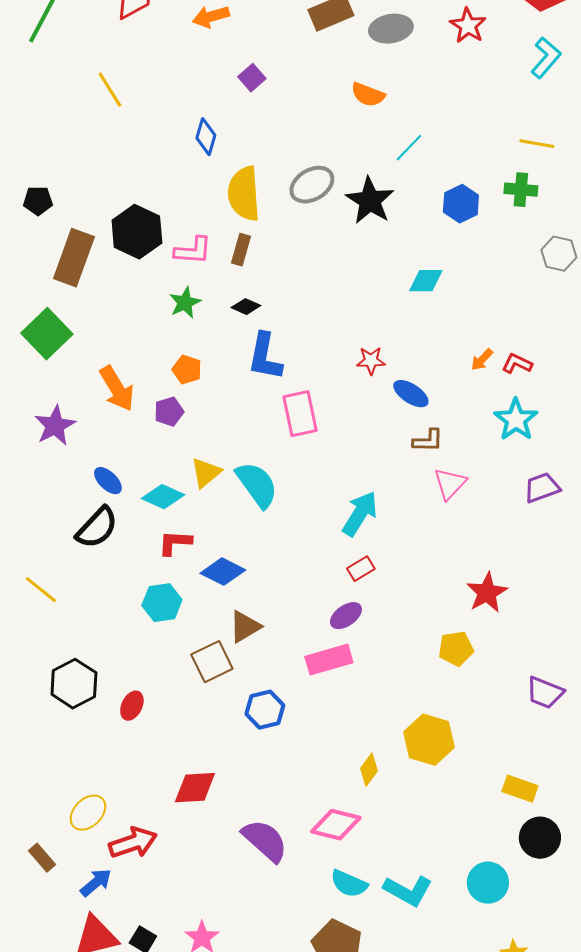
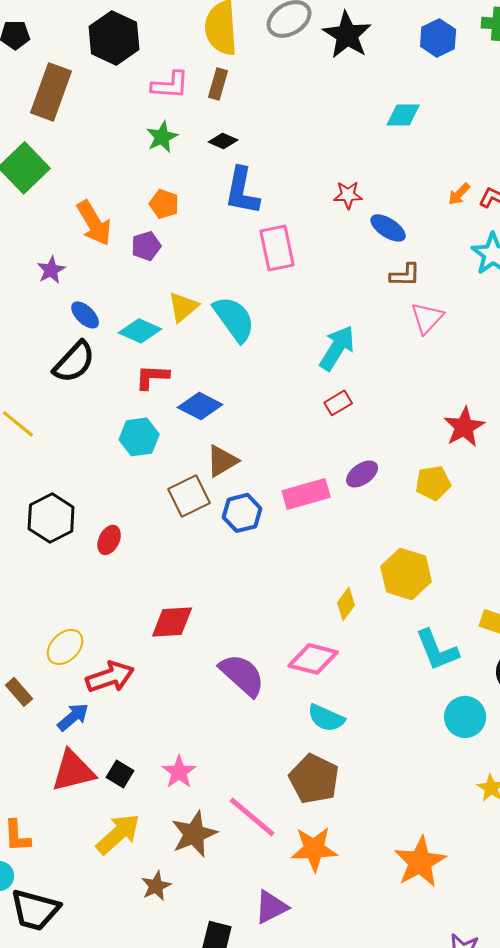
black hexagon: (137, 232) -> (114, 38), moved
purple star: (55, 426) -> (51, 270), moved, size x0.7
purple ellipse: (346, 616) -> (362, 474), moved
blue hexagon: (265, 710) -> (242, 513), moved
cyan L-shape: (408, 891) -> (437, 650), moved, turned 39

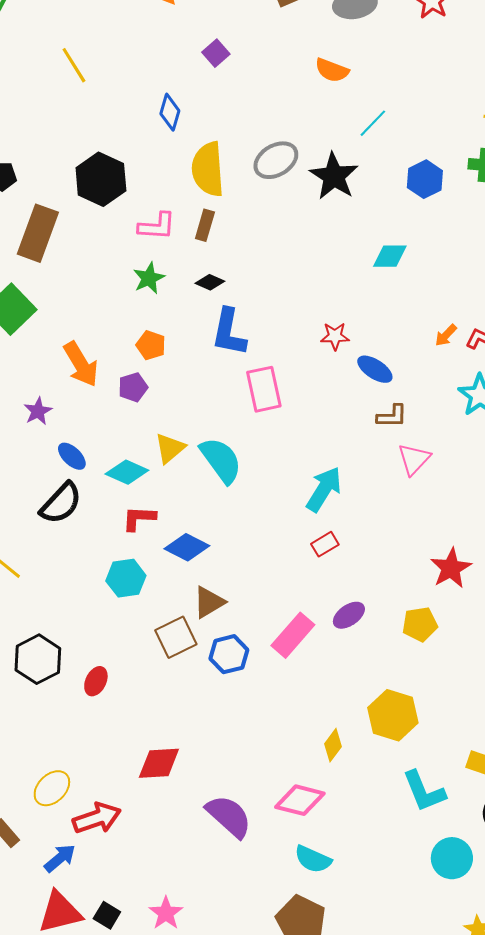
pink rectangle: (306, 494) -> (293, 635), turned -33

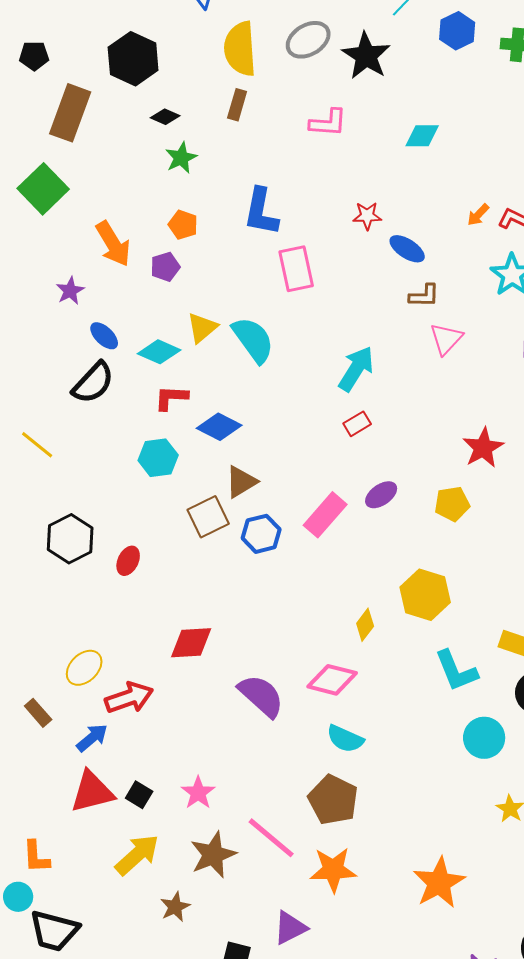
blue hexagon: (425, 179) -> (457, 31), moved
pink L-shape: (157, 226) -> (328, 123), moved
black diamond: (210, 282) -> (165, 117), moved

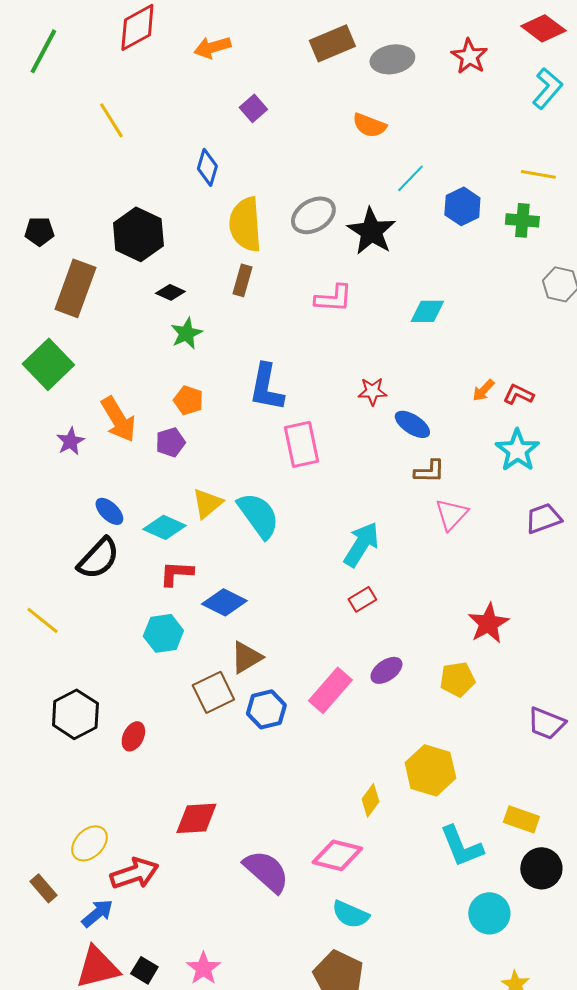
purple star: (70, 291) -> (70, 441), moved

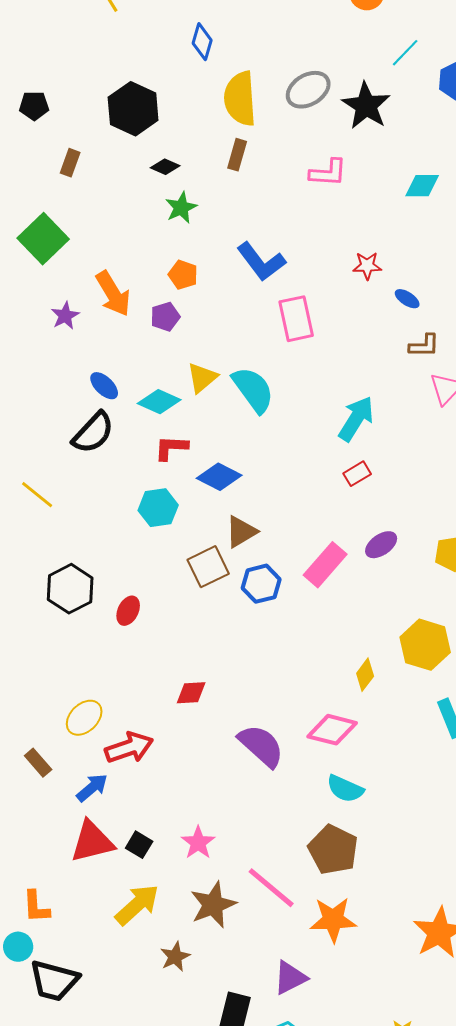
brown rectangle: (75, 288) -> (70, 163), size x0.5
blue L-shape: (266, 387) -> (261, 262), turned -48
blue ellipse: (412, 424) -> (407, 299), size x0.7
red diamond: (196, 818) -> (191, 693), size x0.7

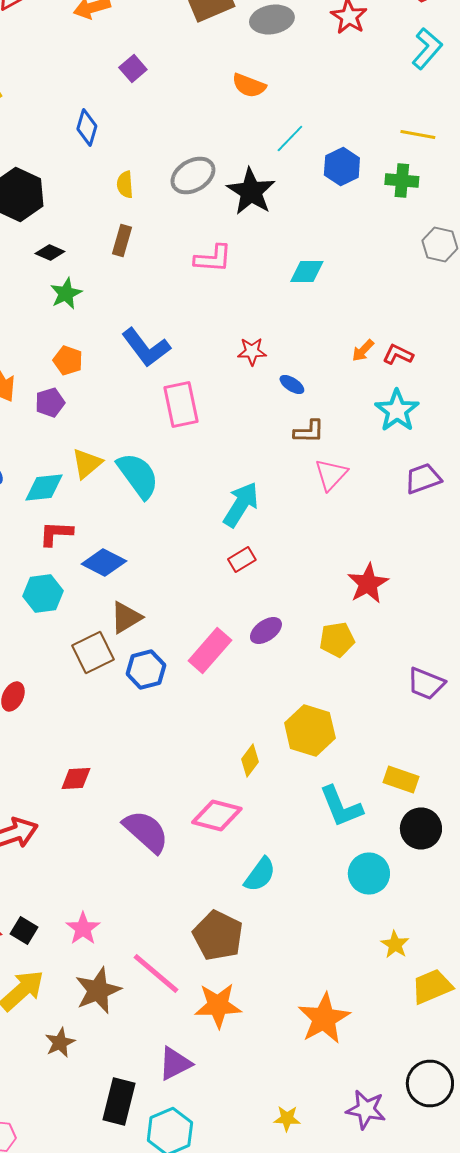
yellow semicircle: (240, 99) -> (125, 184), size x0.5
cyan diamond: (159, 402) -> (44, 488), turned -30
cyan semicircle: (345, 789) -> (260, 874), moved, turned -78

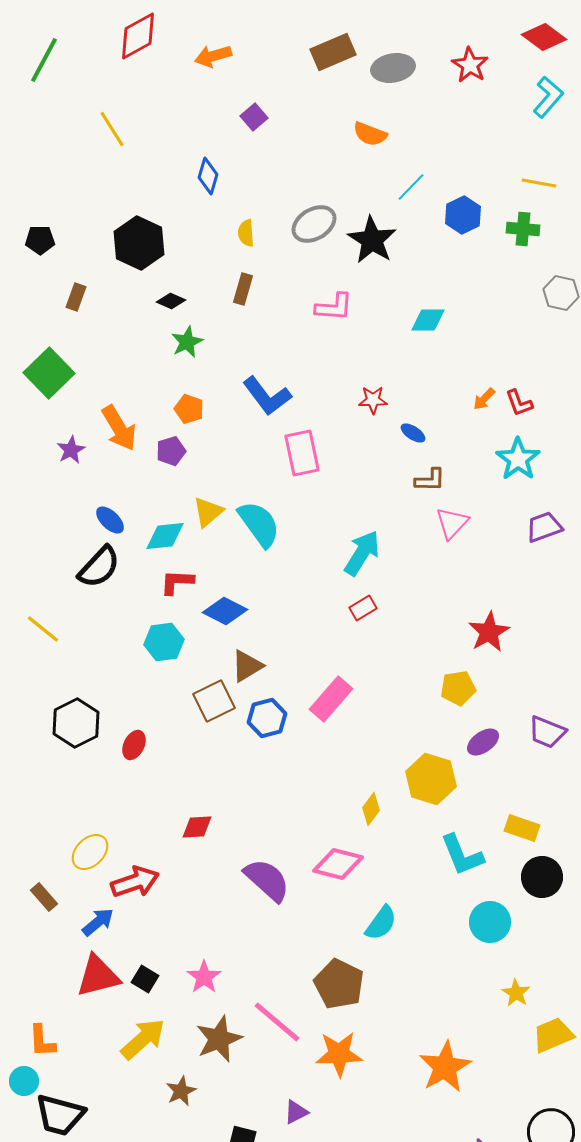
red L-shape: (398, 354) -> (519, 403), turned -136
purple ellipse: (266, 630) -> (483, 742), moved
purple triangle: (175, 1064) -> (296, 1112), size x0.7

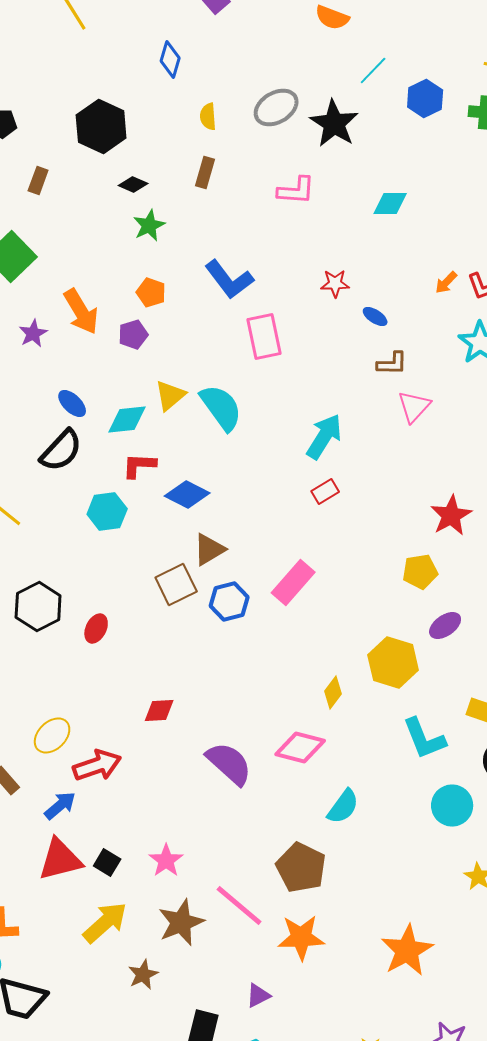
cyan hexagon: (164, 642) -> (107, 512), moved

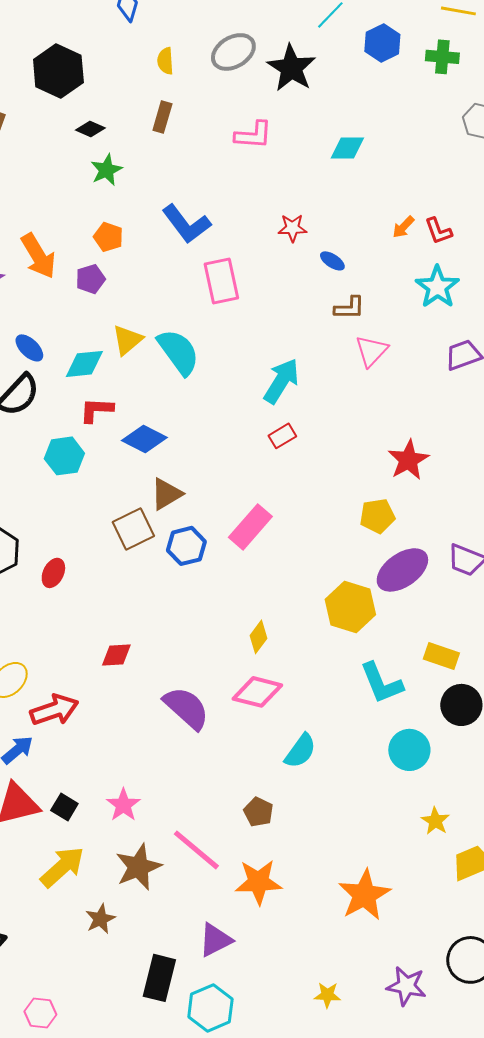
purple ellipse: (445, 626) -> (402, 570), size x1.6
yellow diamond: (333, 692) -> (258, 637), moved
brown pentagon: (301, 868) -> (258, 812), size x0.6
purple triangle: (258, 996) -> (215, 940), size x1.4

